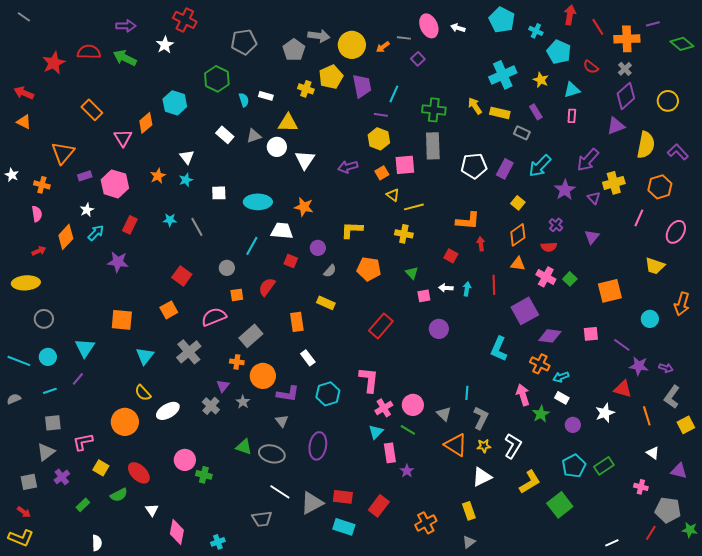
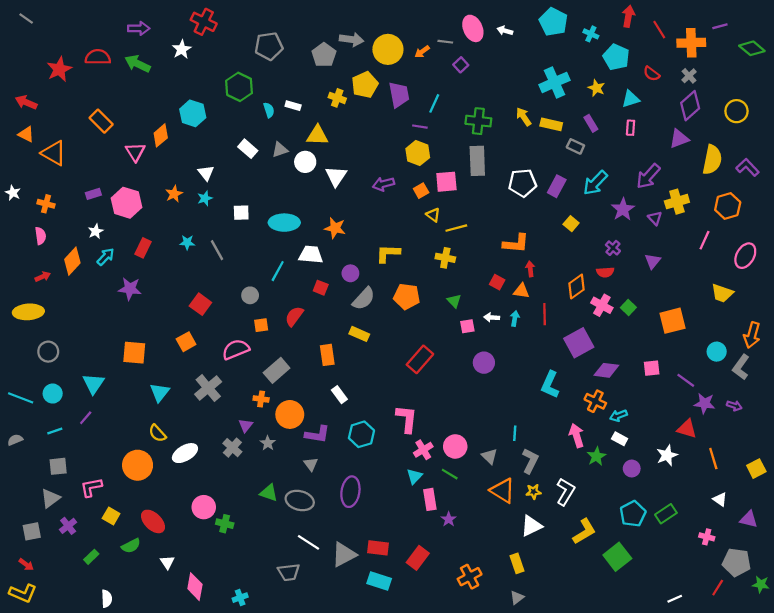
orange triangle: (63, 153) -> (54, 153), moved, turned -40
orange diamond: (518, 235) -> (577, 287), moved
orange triangle: (518, 264) -> (521, 291), moved
gray semicircle: (330, 271) -> (364, 299), size x1.6
gray L-shape: (672, 397) -> (741, 367), moved

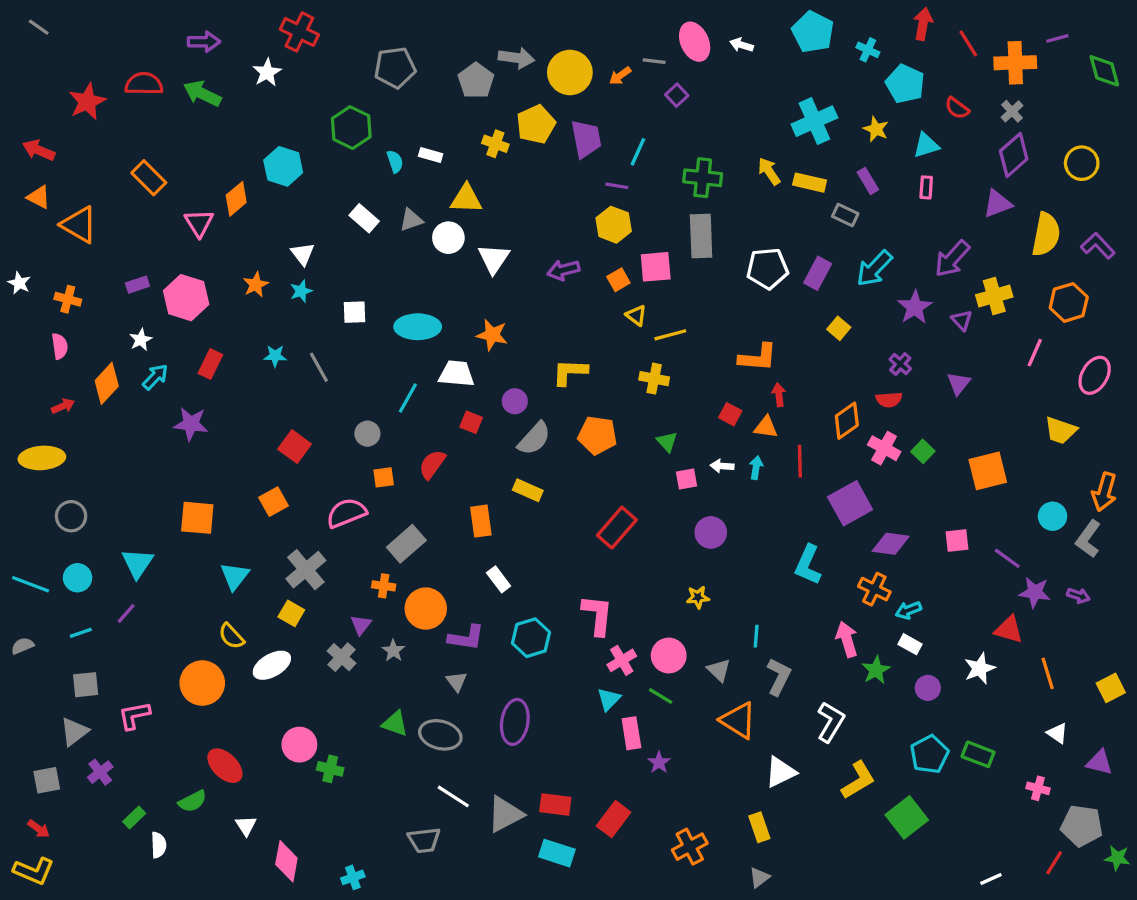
green diamond: (752, 48) -> (1104, 71), turned 35
yellow star: (534, 492) -> (698, 597), moved
green rectangle: (666, 514) -> (978, 754), turned 55
yellow square: (111, 516) -> (291, 613), moved
white semicircle: (107, 599) -> (158, 845), moved

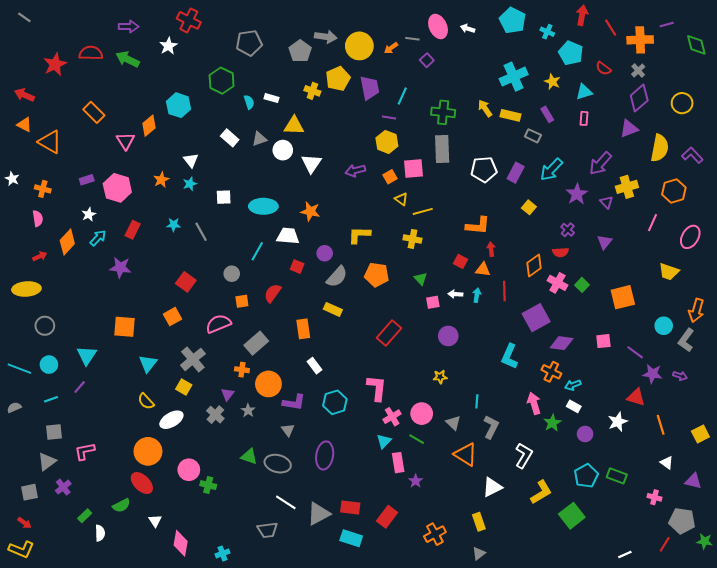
orange circle: (202, 683) -> (148, 451), moved

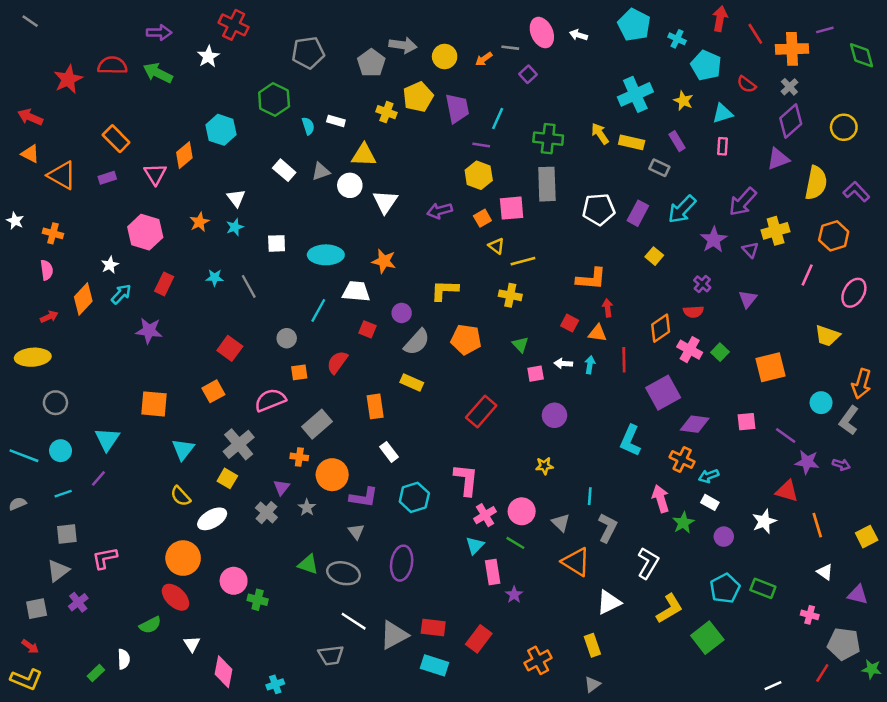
yellow circle: (359, 46) -> (445, 57), size x0.7
purple rectangle: (87, 180) -> (107, 178), moved
green rectangle: (85, 516) -> (96, 673), moved

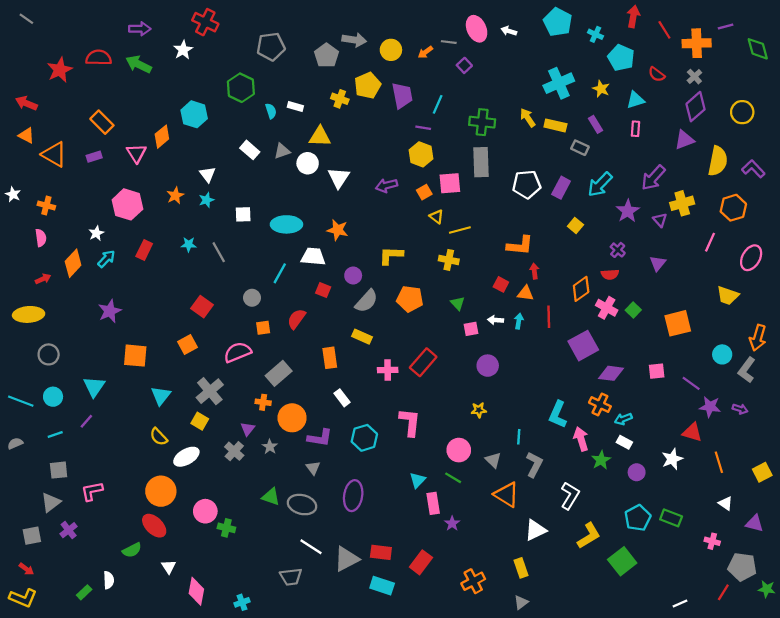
purple star: (149, 331) -> (110, 311), moved, turned -30
cyan L-shape: (630, 441) -> (558, 414), moved
pink cross: (485, 515) -> (388, 370), moved, turned 30

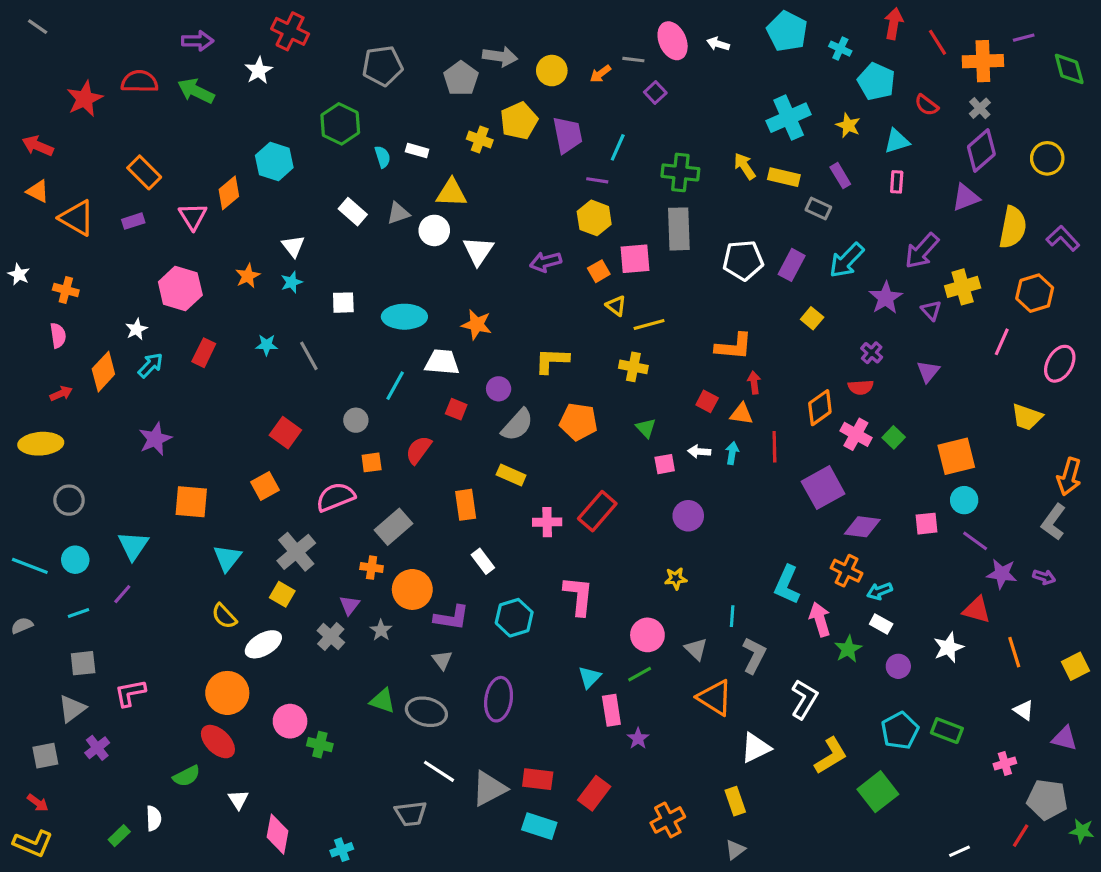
cyan circle: (722, 354) -> (964, 500), moved
green line: (453, 478) -> (640, 674), turned -60
pink cross: (712, 541) -> (1005, 763), turned -32

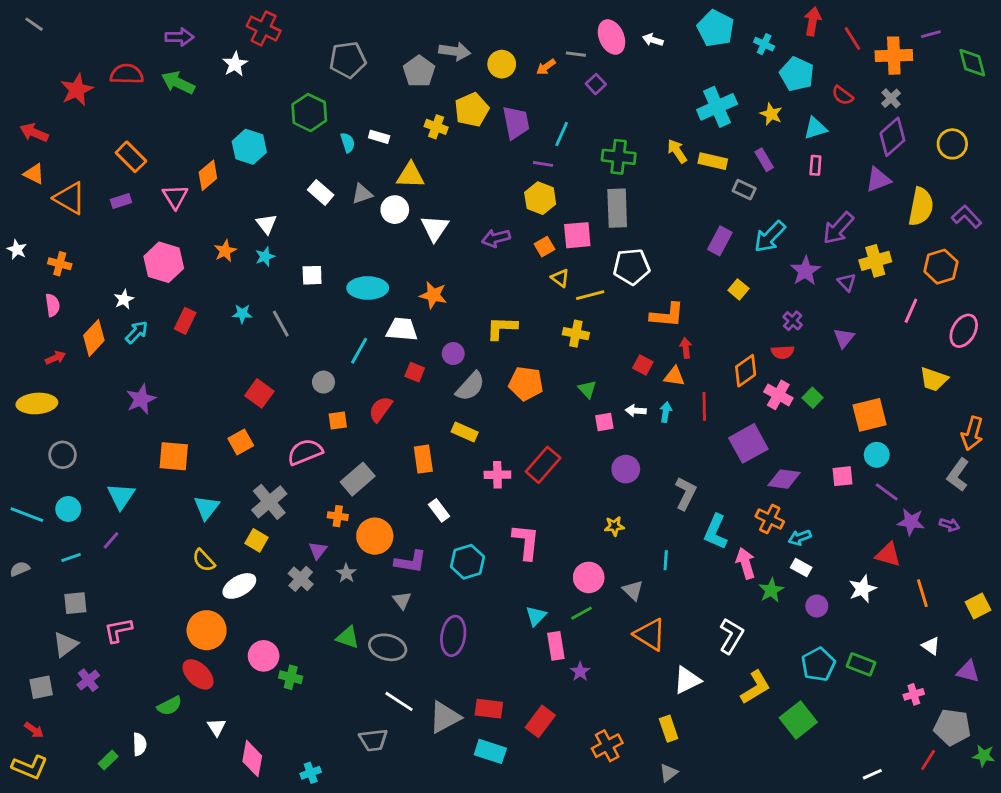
white pentagon: (743, 260) -> (631, 267), moved
gray L-shape: (754, 655) -> (686, 493), moved

